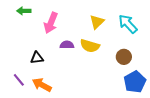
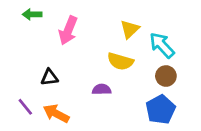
cyan arrow: (128, 24) -> (162, 45), moved
purple semicircle: (67, 45) -> (102, 89), moved
blue pentagon: (135, 82) -> (161, 109), moved

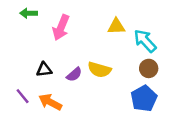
yellow triangle: (130, 29) -> (116, 26), turned 42
yellow semicircle: (120, 61) -> (99, 70), moved
purple semicircle: (102, 89) -> (74, 74), moved, turned 140

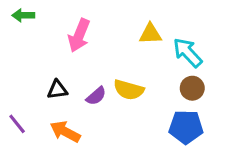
green arrow: (29, 13) -> (23, 15), moved
purple line: (23, 96) -> (17, 124), moved
blue pentagon: (144, 98) -> (186, 127), turned 30

